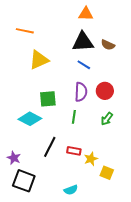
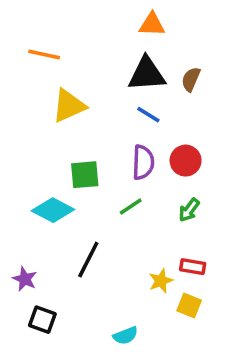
brown semicircle: (108, 45) -> (191, 79), turned 88
green line: (74, 117) -> (131, 207), turned 48
red rectangle: (74, 151) -> (193, 267), moved
black square: (24, 181) -> (42, 320), size x0.7

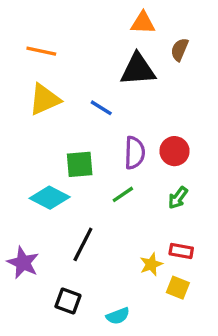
brown semicircle: (191, 79) -> (180, 50), moved
yellow triangle: (69, 106) -> (45, 99), moved
blue line: (148, 115) -> (101, 108), moved
purple star: (25, 279) -> (23, 263), size x1.4
black square: (42, 320) -> (68, 301), moved

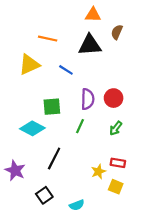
orange line: (41, 51) -> (48, 39), moved
green line: (123, 194) -> (80, 126), turned -32
black square: (68, 301) -> (44, 195), turned 35

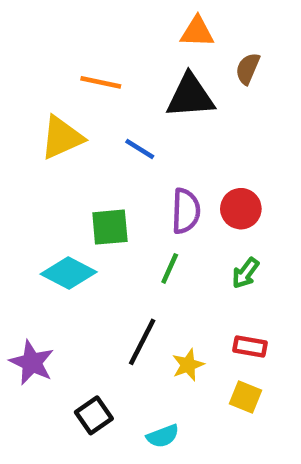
black line: (54, 159) -> (142, 342), moved
yellow star: (98, 172) -> (188, 365), moved

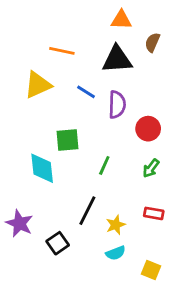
purple semicircle: (186, 211) -> (117, 105), moved
cyan diamond: (69, 273) -> (42, 168), turned 56
yellow square: (245, 397) -> (151, 270), moved
black square: (94, 415) -> (58, 243), moved
cyan semicircle: (163, 436) -> (116, 253), moved

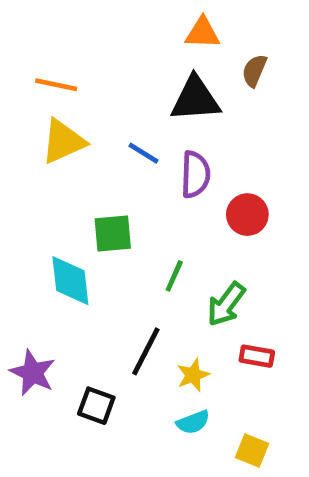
orange line: (62, 51) -> (56, 85), moved
green arrow: (151, 168) -> (226, 304), moved, size x1.4
black square: (58, 243) -> (96, 406), turned -35

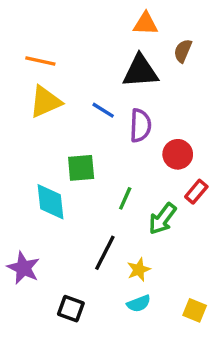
red rectangle: (257, 356) -> (196, 192), moved, turned -60
black square: (96, 406) -> (71, 309), moved
yellow square: (252, 451) -> (195, 310), moved

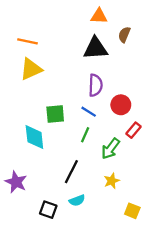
blue line: (103, 110) -> (89, 112), moved
yellow star: (139, 270) -> (112, 181), moved
cyan semicircle: (139, 304) -> (77, 200), moved

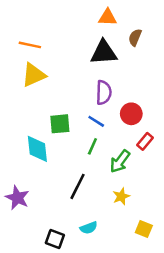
cyan semicircle: (77, 200) -> (89, 228), moved
black square: (48, 210) -> (55, 239), moved

